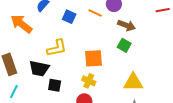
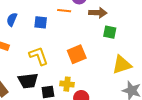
green square: (124, 45) -> (110, 32), moved
yellow L-shape: (57, 48) -> (39, 56), turned -80
yellow cross: (89, 81) -> (67, 84), moved

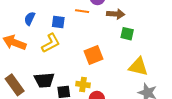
yellow L-shape: (39, 56) -> (51, 43), moved, turned 80
yellow triangle: (122, 65) -> (138, 67), turned 30

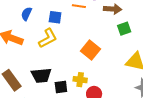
green square: (127, 34) -> (124, 29), turned -32
orange square: (93, 55) -> (91, 50), turned -30

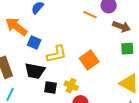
blue square: (55, 17) -> (34, 43), moved
yellow L-shape: (48, 38) -> (57, 54), moved

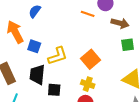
orange arrow: (16, 27) -> (15, 32), turned 30
black trapezoid: (35, 71) -> (37, 75), turned 90
yellow cross: (71, 86) -> (88, 84), moved

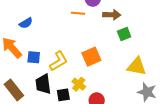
blue semicircle: (35, 11) -> (26, 23), turned -144
orange square: (90, 59) -> (91, 57), turned 30
yellow cross: (88, 84) -> (79, 84), moved, turned 32

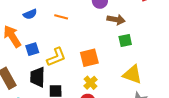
orange line: (78, 13) -> (61, 17), moved
blue square: (34, 57) -> (32, 49), turned -32
yellow cross: (79, 84) -> (91, 83), moved

